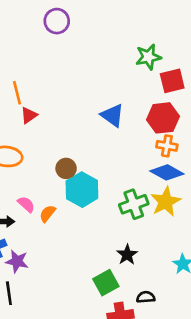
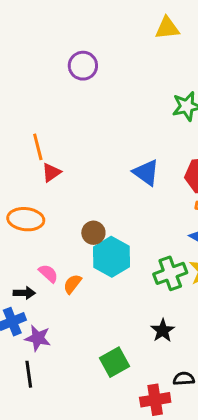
green square: (106, 283) -> (115, 362), moved

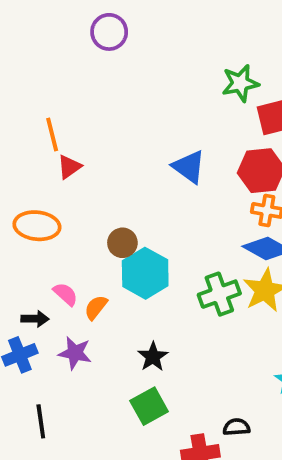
black star: (163, 331) -> (153, 357), moved
purple star: (38, 338) -> (75, 353), moved

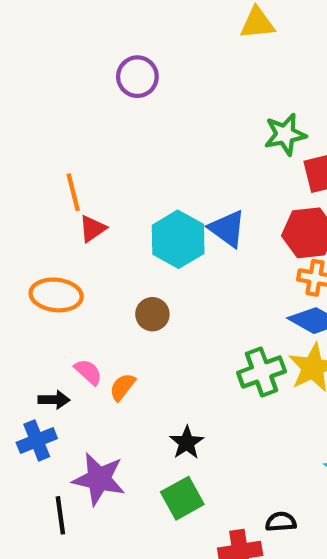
cyan hexagon: (145, 273) -> (178, 239), moved
purple star: (75, 353) -> (99, 479), moved, size x1.4

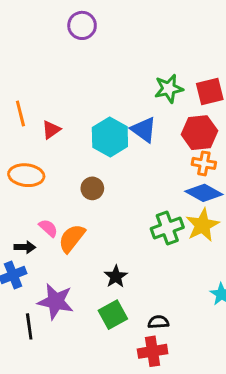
green star: (285, 134) -> (169, 89), moved
orange line: (73, 192) -> (20, 114), moved
orange semicircle: (122, 387) -> (72, 238), size x1.5
black semicircle: (281, 522) -> (158, 322), moved

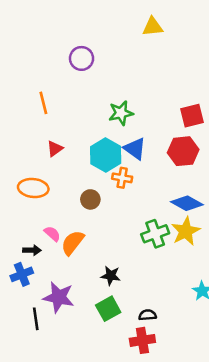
green star: (169, 89) -> (121, 113), moved
orange line: (20, 114) -> (43, 103), moved
orange cross: (204, 163) -> (122, 178), moved
black star: (116, 276) -> (111, 276), turned -30

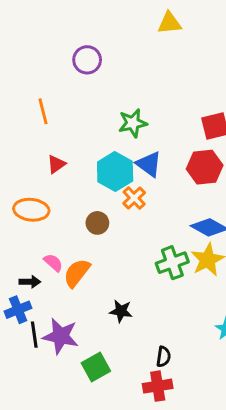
orange cross: (122, 178) -> (134, 198), turned 36
green square: (108, 309) -> (96, 367), moved
black semicircle: (148, 315) -> (164, 357), turned 102
black line: (36, 319) -> (34, 335), moved

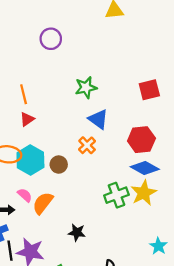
orange line: (43, 111) -> (24, 94), moved
red hexagon: (205, 167) -> (141, 140), moved
cyan hexagon: (115, 172) -> (30, 160), moved

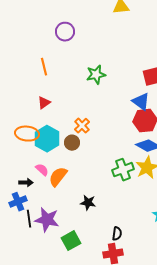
orange line: (24, 94) -> (44, 67), moved
blue triangle: (98, 119) -> (141, 102), moved
orange cross: (87, 145) -> (82, 126), moved

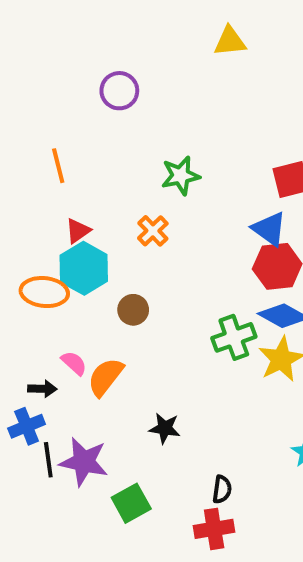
orange line: (44, 67) -> (58, 166), moved
orange cross: (82, 126) -> (153, 231), moved
cyan hexagon: (47, 139) -> (84, 268), moved
green cross: (123, 170) -> (234, 337), moved

